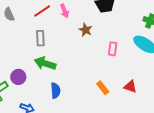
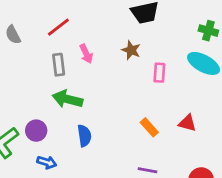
pink arrow: (64, 11) -> (86, 54), moved
brown star: (85, 30) -> (131, 50), moved
purple circle: (18, 77) -> (36, 131), moved

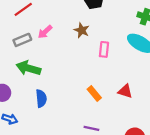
pink arrow: (86, 54) -> (45, 32), turned 70
gray rectangle: (59, 65) -> (22, 40), turned 72

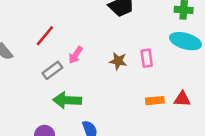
brown star: (82, 30) -> (118, 61), moved
orange rectangle: (94, 94) -> (155, 101), moved, turned -42

